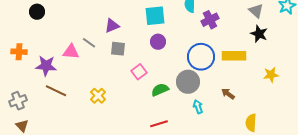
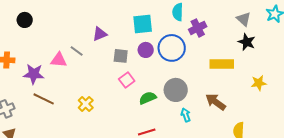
gray square: (118, 49) -> (121, 56), moved
blue circle: (201, 57) -> (172, 48), moved
brown arrow: (228, 94) -> (216, 102), size x1.5

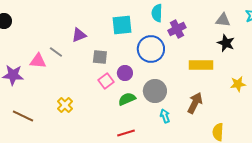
gray triangle: (244, 19) -> (223, 20), turned -35
purple circle: (146, 50) -> (125, 73), moved
brown line: (44, 99) -> (23, 116), moved
brown arrow: (216, 102) -> (195, 103), turned 80

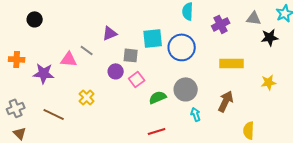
cyan square: (122, 25) -> (153, 38), moved
purple cross: (177, 29) -> (221, 24), moved
black star: (226, 43) -> (270, 37), moved, turned -30
purple circle: (125, 73) -> (116, 71), moved
yellow cross: (65, 105) -> (87, 97), moved

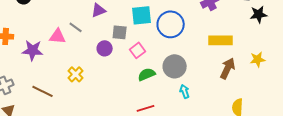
pink square: (137, 79) -> (138, 50), moved
brown arrow: (226, 101) -> (228, 68), moved

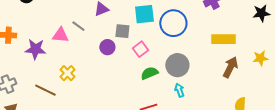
yellow cross: (76, 74) -> (67, 73), moved
cyan arrow: (185, 91) -> (179, 90), moved

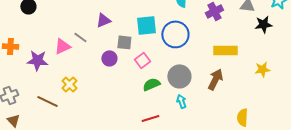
pink triangle: (60, 35) -> (62, 46), turned -30
brown arrow: (230, 67) -> (215, 79), moved

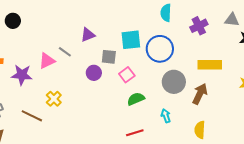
gray circle: (179, 76) -> (174, 82), moved
yellow semicircle: (242, 117) -> (200, 130), moved

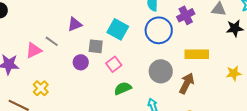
cyan square: (131, 40) -> (118, 29), turned 35
blue circle: (160, 49) -> (159, 30), moved

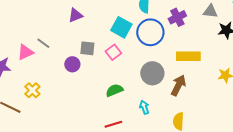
purple triangle: (75, 24) -> (75, 15), moved
cyan square: (118, 29) -> (121, 27), moved
pink square: (114, 64) -> (113, 52), moved

